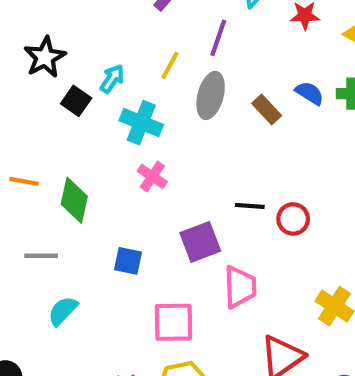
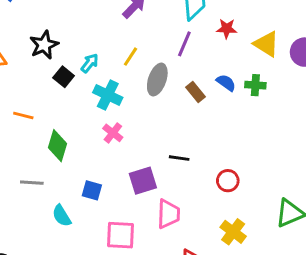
purple line: (218, 38) -> (184, 44), moved
orange line: (24, 181) -> (23, 115), moved
red circle: (293, 219) -> (228, 181), moved
cyan semicircle: (63, 311) -> (62, 216), moved, turned -80

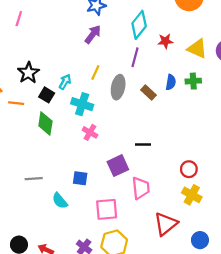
blue semicircle: (226, 83) -> (171, 82), turned 72
orange line: (23, 115) -> (16, 103), moved
green diamond: (57, 146) -> (45, 123), moved
red circle: (228, 181) -> (189, 169), moved

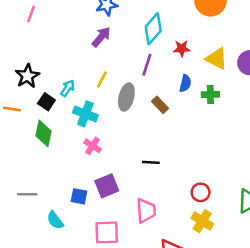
pink line: (19, 19) -> (31, 14), moved
blue semicircle: (171, 82) -> (185, 83), moved
purple square: (118, 166) -> (107, 186), moved

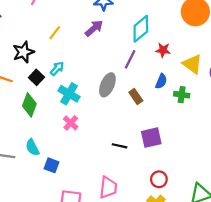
yellow line: (102, 80) -> (55, 33), moved
purple square: (107, 186) -> (151, 138), moved
cyan semicircle: (55, 220) -> (32, 147), moved

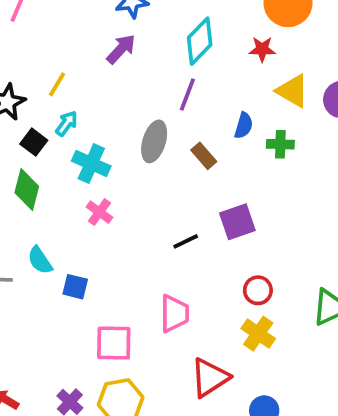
yellow line: (55, 33) -> (57, 84), moved
red star: (163, 50) -> (262, 49), moved
black line: (120, 146) -> (186, 241), turned -32

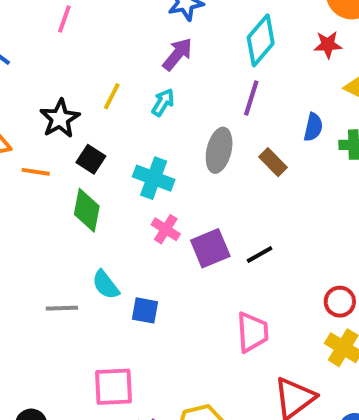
cyan arrow: (67, 123) -> (163, 102), moved
purple square: (237, 222) -> (210, 248), moved
pink square: (114, 343) -> (114, 387), moved

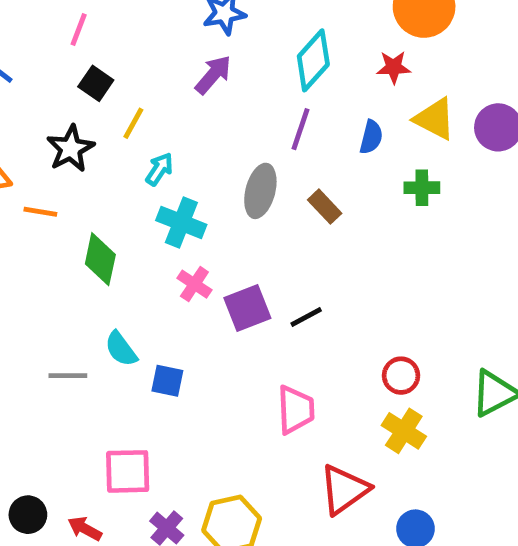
cyan arrow: (163, 102) -> (159, 169), moved
blue semicircle: (313, 127) -> (371, 137), moved
black square: (91, 159) -> (96, 83), moved

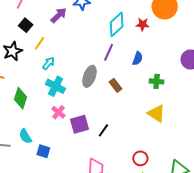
red star: (394, 67) -> (143, 24), moved
purple arrow: (213, 75) -> (59, 15), moved
yellow triangle: (435, 119) -> (156, 113), moved
black line: (306, 317) -> (103, 130), turned -32

